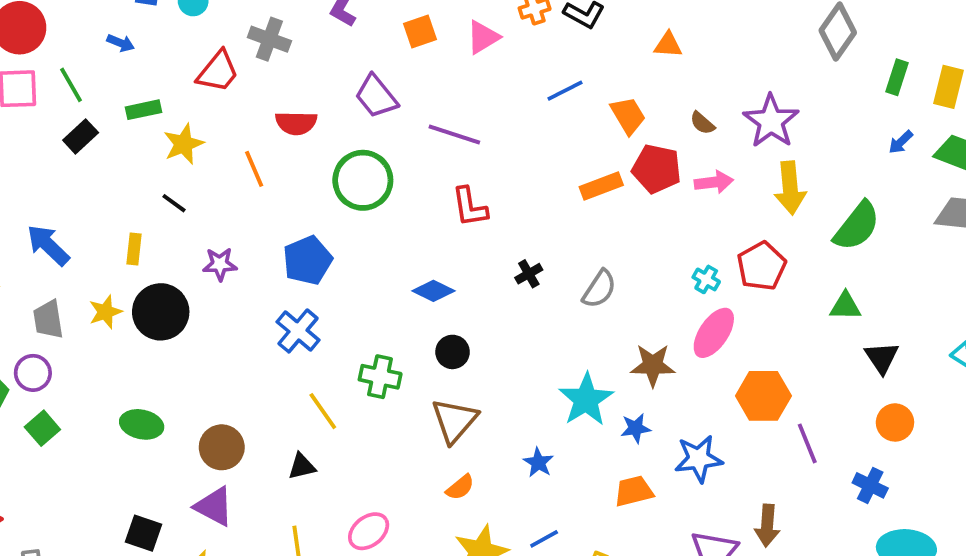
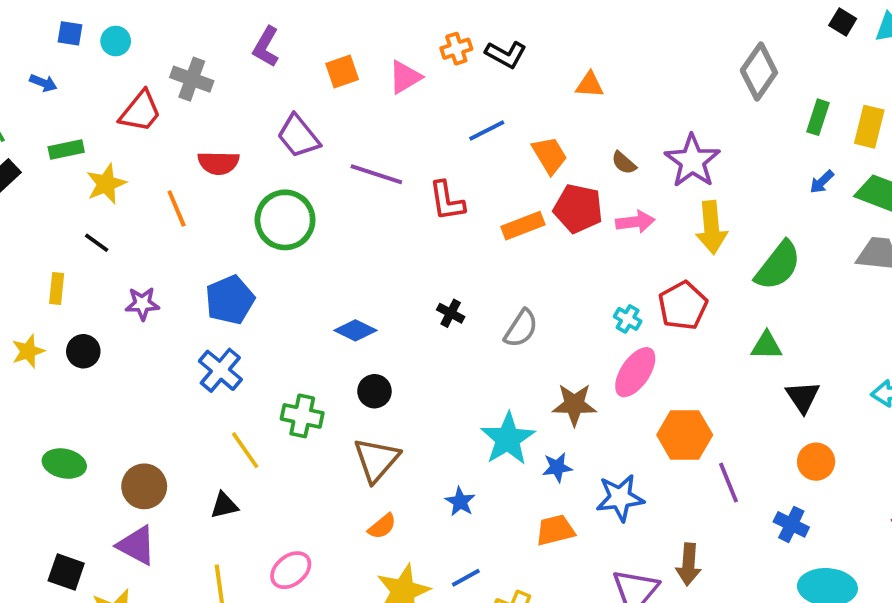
red L-shape: (470, 207) -> (447, 201), moved
black cross: (529, 274) -> (451, 313), turned -32
black circle: (161, 312) -> (83, 351), size x0.6

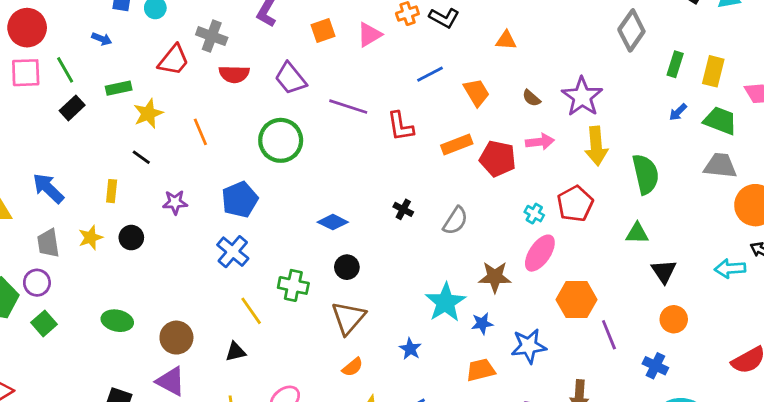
red semicircle: (218, 163) -> (234, 74), moved
red pentagon: (578, 209) -> (498, 159), moved
green semicircle: (778, 266) -> (646, 174), turned -51

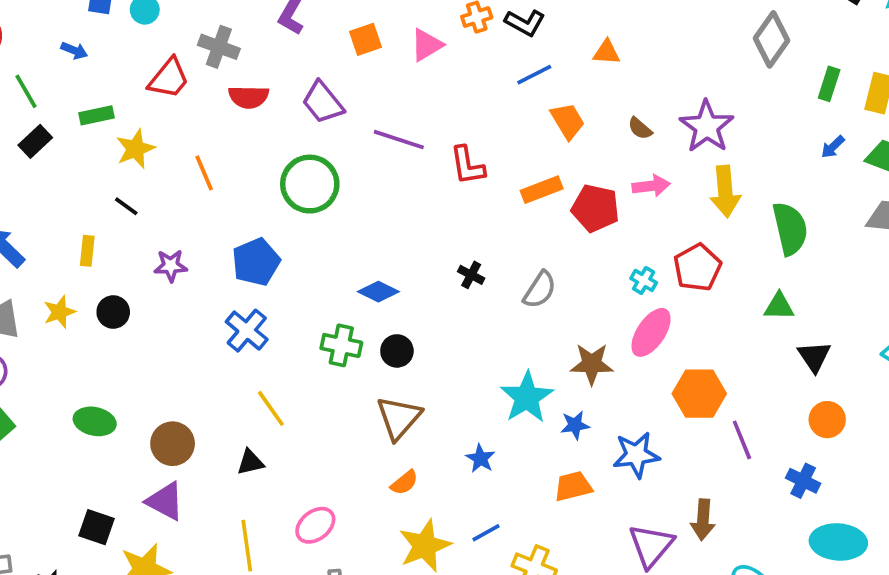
blue line: (430, 74) -> (534, 75), moved
green cross: (293, 285) -> (341, 345), moved

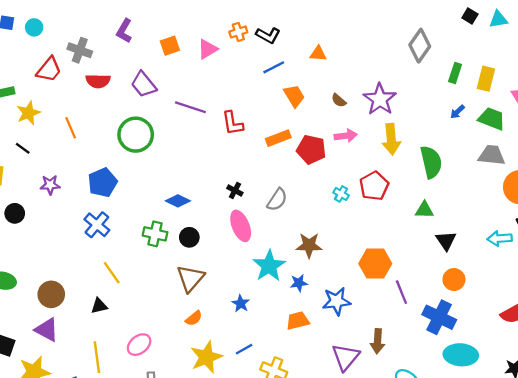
pink ellipse: (651, 332) -> (241, 226), moved, turned -56
blue cross: (803, 481) -> (439, 317), size x1.6

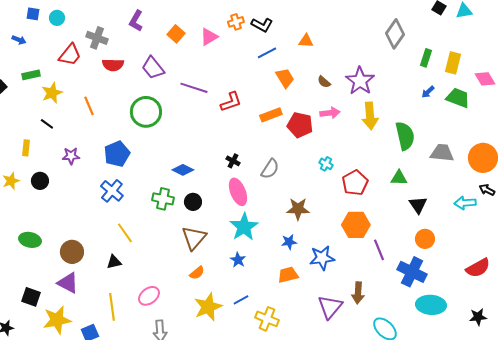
orange square: (170, 46) -> (176, 34), turned -30
red L-shape: (233, 123) -> (231, 102), turned -100
gray trapezoid: (492, 155) -> (442, 153), moved
red pentagon: (374, 186) -> (355, 183), moved
cyan star: (269, 266) -> (244, 227), moved

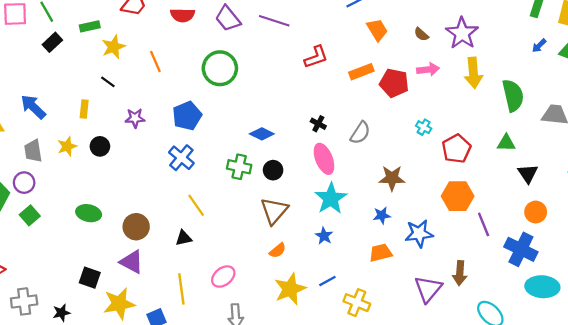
purple line: (194, 88) -> (274, 21), moved

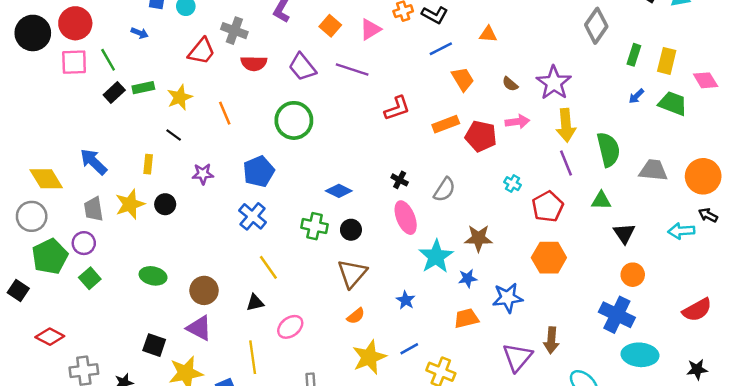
green rectangle: (90, 26) -> (143, 88), moved
yellow star: (67, 146) -> (130, 204), size x1.4
cyan star: (331, 198) -> (436, 256), moved
purple line: (484, 224) -> (566, 163), moved
pink ellipse: (223, 277) -> (290, 327), moved

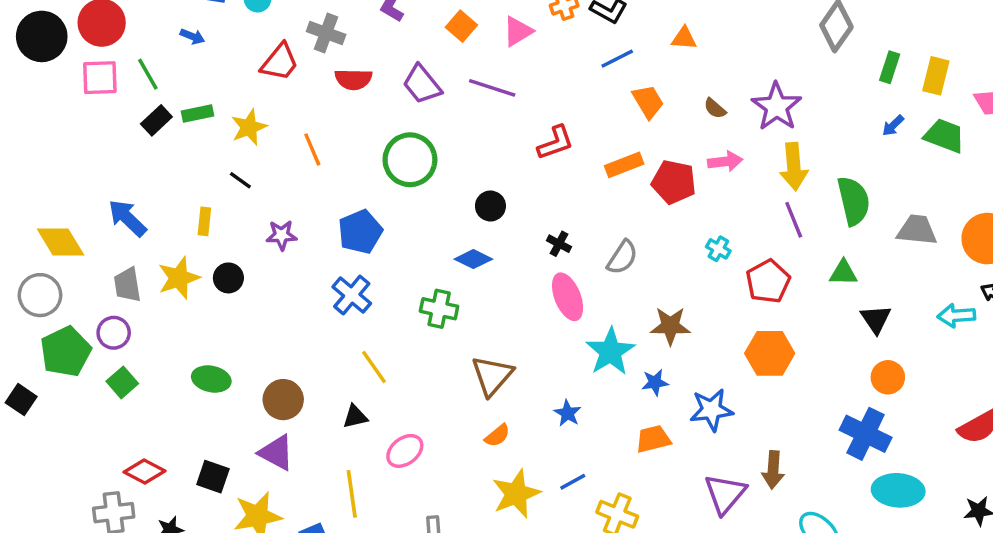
black circle: (351, 230) -> (490, 206), moved
red diamond: (50, 337) -> (144, 471), moved

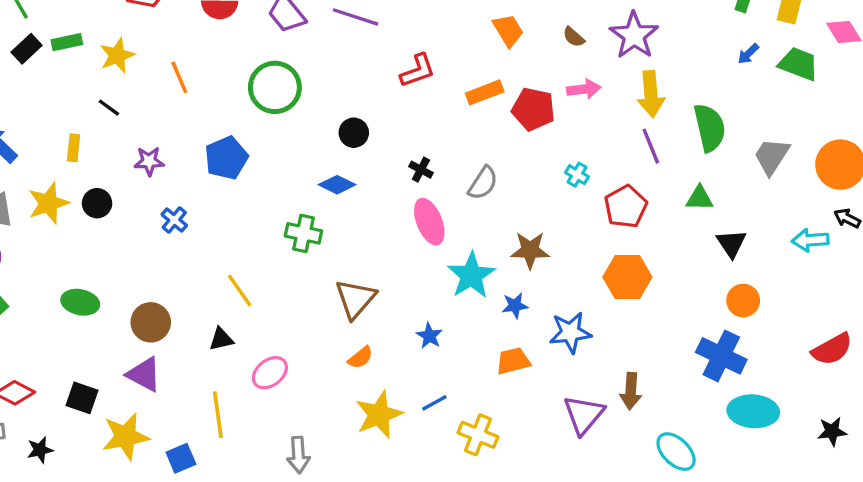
gray trapezoid: (917, 230) -> (772, 156), turned -63
blue cross: (352, 295) -> (174, 220), moved, size x0.7

